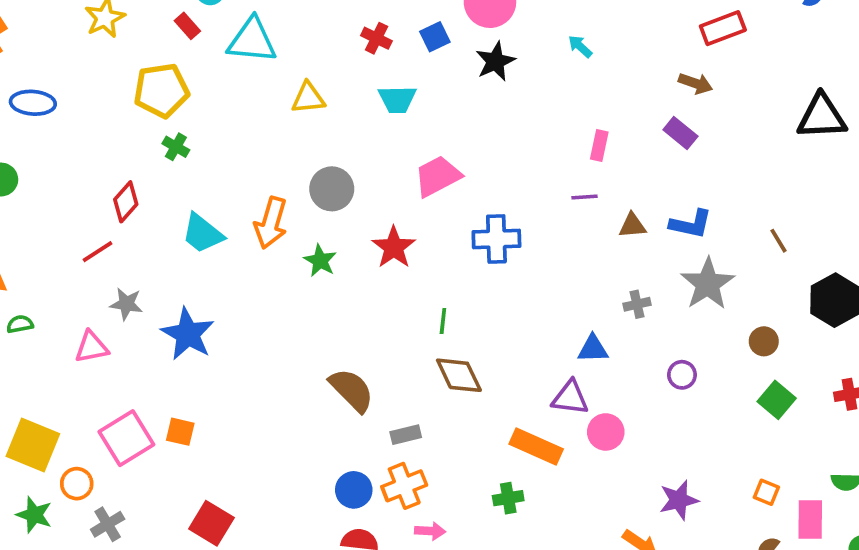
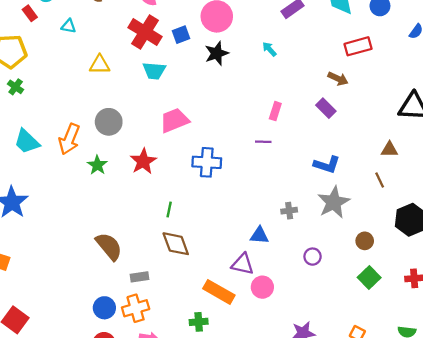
red cross: (376, 38) -> (145, 32), size x1.8
cyan triangle: (252, 40) -> (69, 26), size x0.5
brown triangle: (632, 226) -> (389, 149), moved

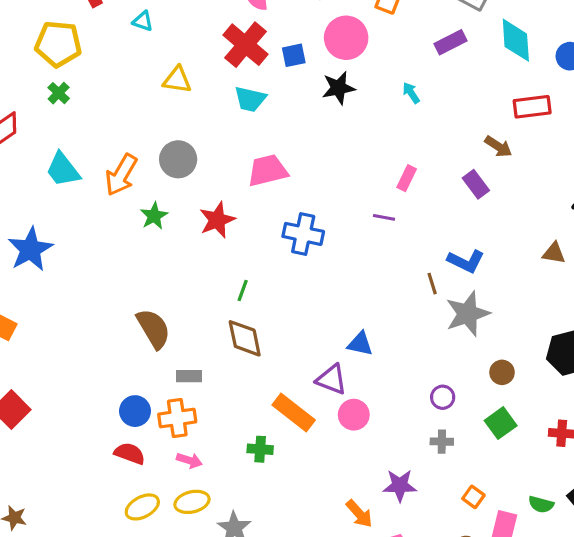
brown line: (380, 180) -> (432, 284), moved
gray cross: (289, 211) -> (442, 442), moved
purple circle: (313, 257) -> (443, 397), moved

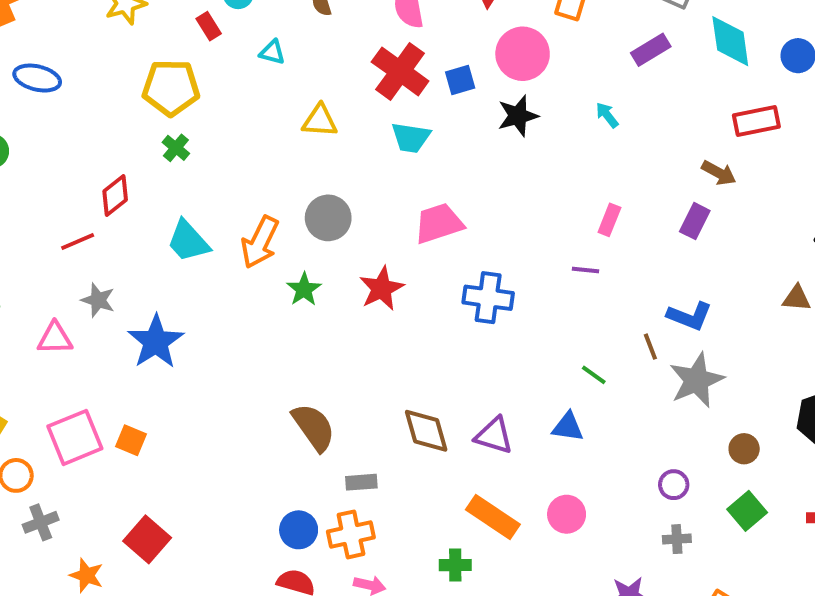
purple rectangle: (476, 184) -> (695, 221), turned 68
green line: (243, 290) -> (594, 375), moved, turned -70
purple triangle: (332, 379) -> (494, 436), moved

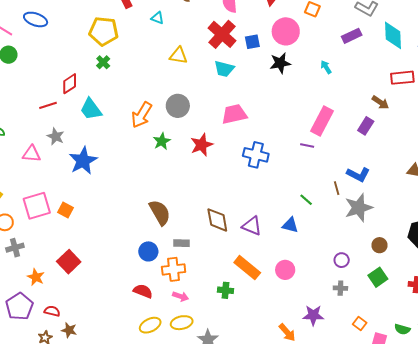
pink rectangle: (609, 220) -> (322, 121), size x1.8
cyan trapezoid: (188, 241) -> (91, 109), moved
blue circle: (299, 530) -> (148, 251), moved

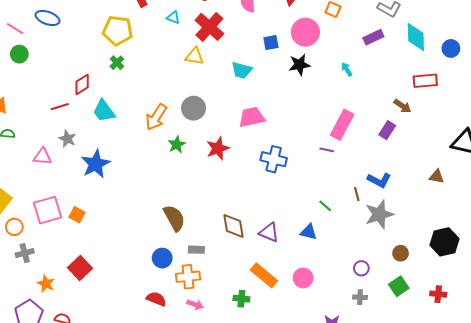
red cross: (222, 34) -> (209, 27), moved

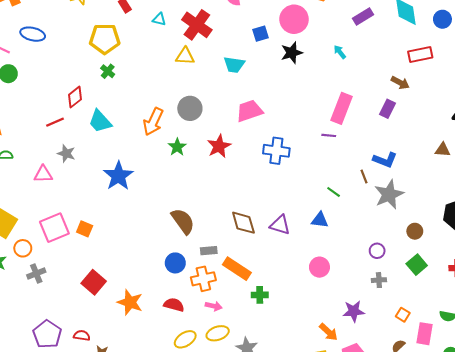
blue star: (96, 164) -> (118, 176), moved
orange rectangle: (264, 275) -> (237, 269), moved
orange star: (46, 284) -> (130, 302), moved, size x1.4

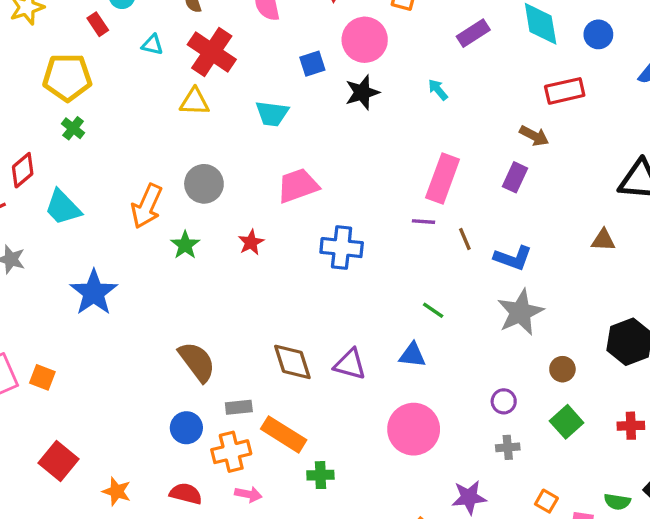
red star: (219, 146) -> (251, 242), size x0.7
brown line: (364, 176) -> (465, 239), moved
pink circle: (319, 267) -> (414, 429), size x1.6
orange star: (130, 302) -> (117, 491), size x0.7

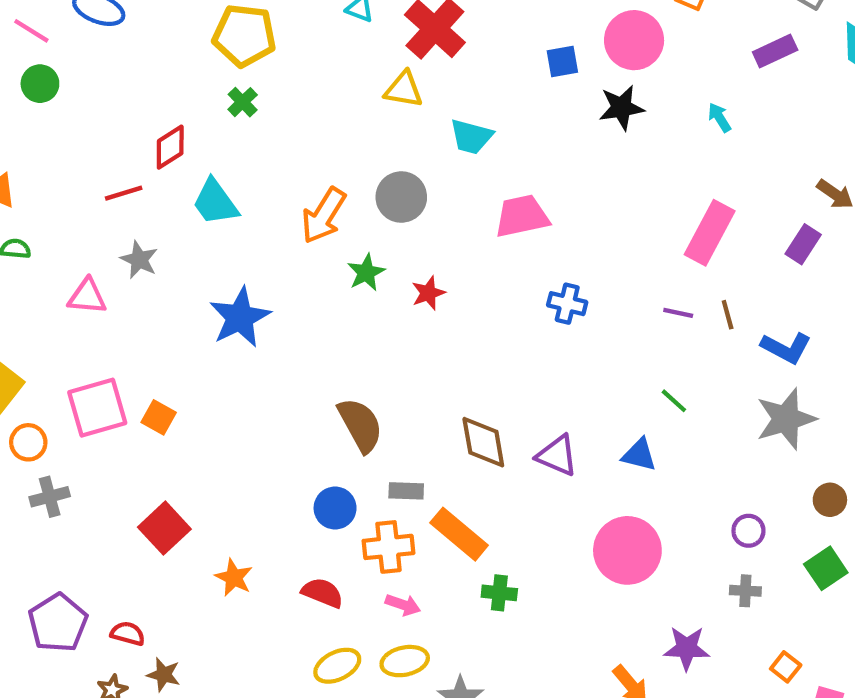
cyan trapezoid: (272, 114) -> (471, 137), moved
purple line: (424, 222) -> (678, 313), moved
red star: (251, 242) -> (428, 293), moved
blue cross: (342, 248) -> (567, 304), size x0.7

